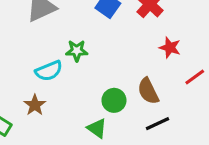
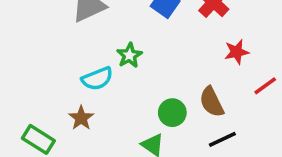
red star: (170, 48) -> (237, 52), turned -30
green star: (77, 51) -> (129, 55), turned -30

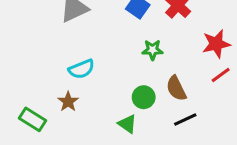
red star: (237, 52) -> (216, 44), moved, size x1.4
green star: (129, 55) -> (153, 50), moved, turned 30

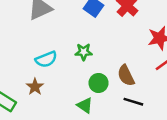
green star: (153, 50) -> (84, 52), moved
black line: (185, 119) -> (133, 102), turned 42

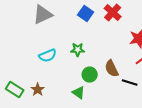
brown star: (35, 87) -> (38, 90), moved
black line: (133, 102) -> (130, 83), moved

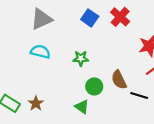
cyan semicircle: (48, 56) -> (40, 52), moved, turned -144

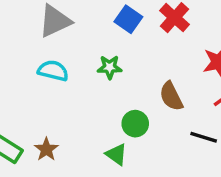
green star: (81, 58) -> (110, 67), moved
brown semicircle: (119, 80) -> (171, 96), moved

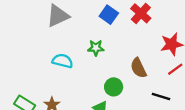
cyan semicircle: (53, 71) -> (63, 61), moved

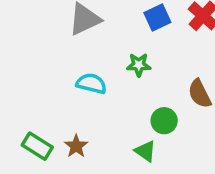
blue square: (109, 15) -> (157, 18), turned 30

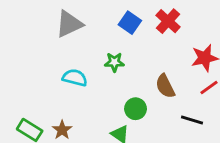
blue square: (157, 18) -> (130, 23), turned -30

